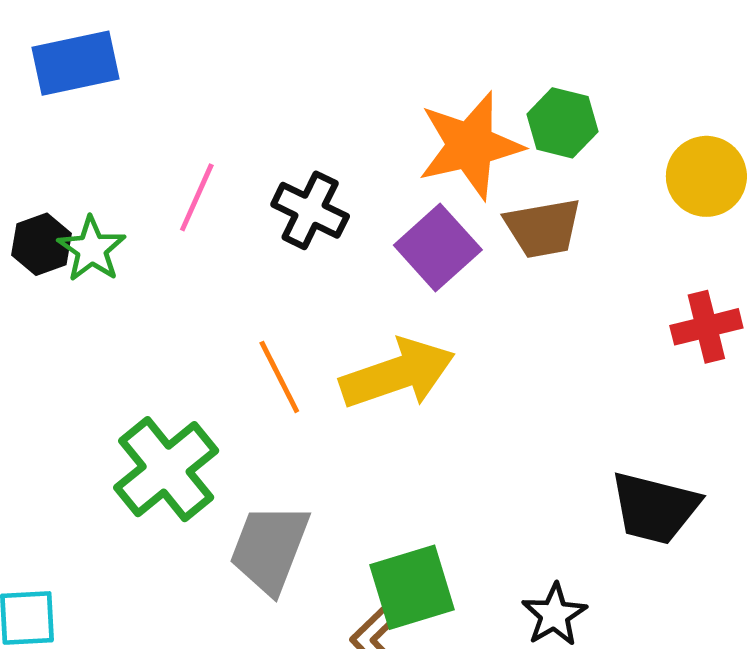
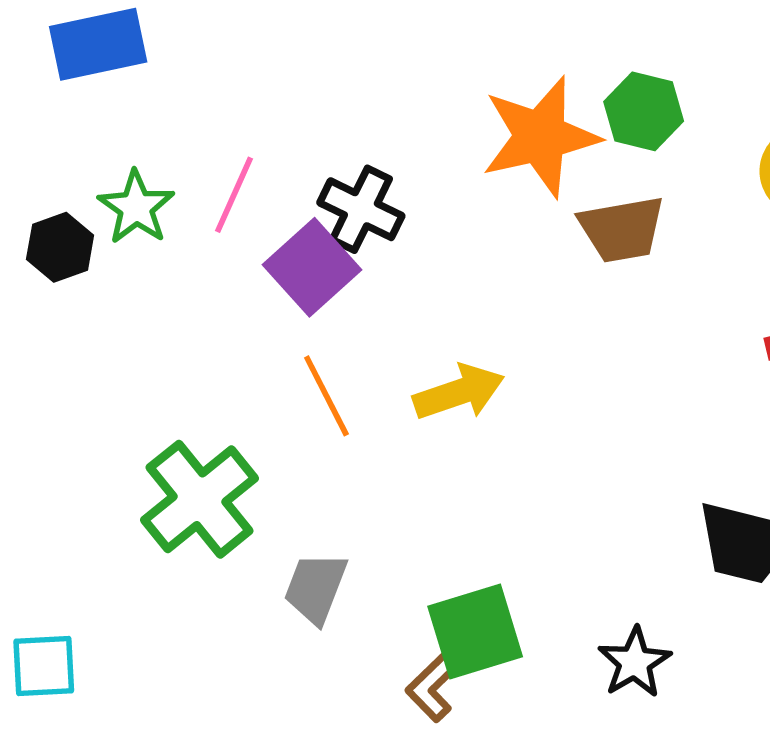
purple square: (438, 248) -> (312, 267), moved
green star: (92, 249) -> (136, 207), moved
yellow arrow: (397, 374) -> (459, 392), size x0.7
gray trapezoid: (270, 548) -> (316, 588), size x0.7

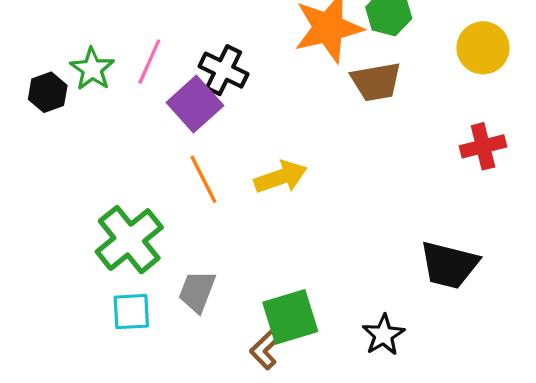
cyan square: (44, 666) -> (131, 312), moved

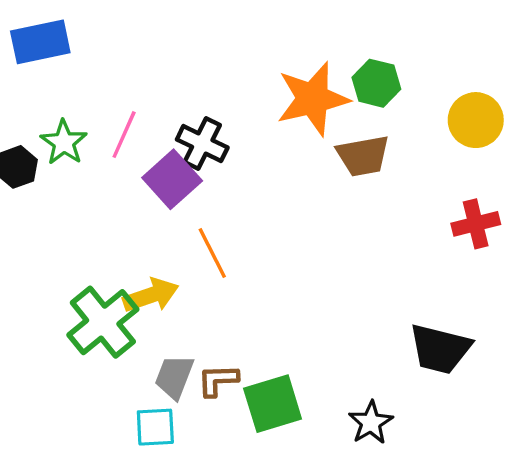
yellow arrow: (281, 177) -> (151, 295), moved
orange line: (203, 179) -> (212, 253), moved
cyan square: (131, 312) -> (155, 427), moved
brown L-shape: (266, 349) -> (218, 380), moved, turned 42

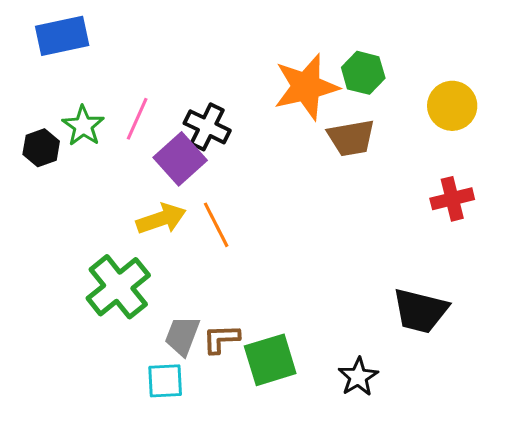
yellow arrow: (151, 295) -> (161, 219), moved

